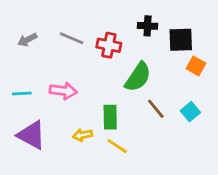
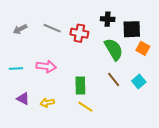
green semicircle: (138, 77) -> (114, 49), moved, turned -65
purple triangle: (31, 135) -> (23, 99), size x0.6
yellow arrow: (83, 135) -> (47, 103), moved

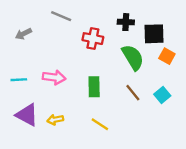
gray line: (52, 28) -> (61, 16), moved
green rectangle: (80, 86) -> (94, 87), moved
purple triangle: (23, 99) -> (27, 115), size x1.5

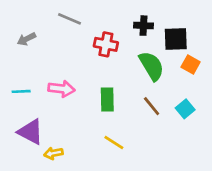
yellow arrow: (55, 120) -> (53, 153), moved

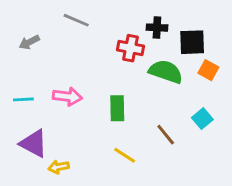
red cross: (106, 44) -> (131, 48), moved
green semicircle: (152, 66) -> (166, 72), turned -40
brown line: (152, 106) -> (166, 135), moved

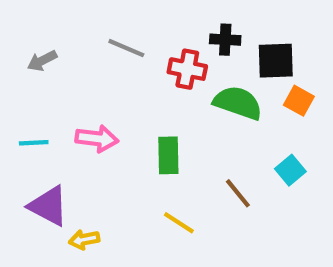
gray line: (76, 20) -> (126, 48), moved

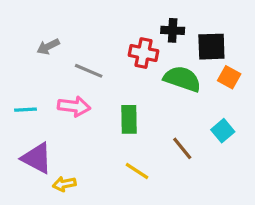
gray line: (126, 48) -> (89, 71), moved
gray arrow: (42, 61) -> (48, 47), moved

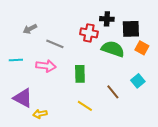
cyan line: (25, 110) -> (16, 60), moved

